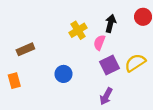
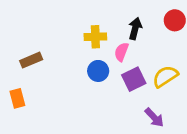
yellow cross: (78, 30) -> (95, 37), turned 30
blue circle: (63, 74) -> (98, 71), moved
purple arrow: (106, 96) -> (154, 117), moved, turned -72

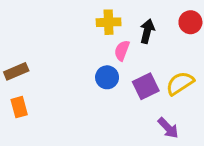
yellow cross: (95, 37) -> (109, 22), moved
pink semicircle: (121, 52) -> (122, 51), moved
brown rectangle: (31, 60) -> (16, 71), moved

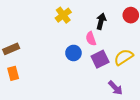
yellow cross: (109, 22) -> (63, 15), moved, turned -35
pink semicircle: (122, 51) -> (91, 39), moved, turned -40

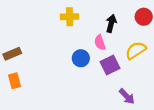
yellow cross: (63, 15) -> (70, 17), turned 35
yellow semicircle: (124, 57) -> (136, 50), moved

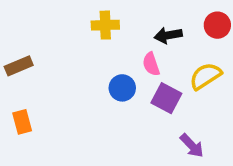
black arrow: (111, 23) -> (168, 35), turned -114
brown rectangle: (12, 54) -> (19, 66), moved
purple square: (110, 65) -> (166, 98), turned -36

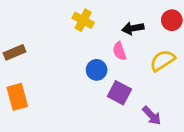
yellow cross: (105, 25) -> (83, 20), turned 30
purple square: (166, 98) -> (119, 93), moved
orange rectangle: (22, 122) -> (17, 97), size x1.4

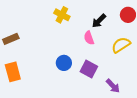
black arrow: (133, 28) -> (99, 21), turned -35
blue circle: (97, 70) -> (64, 63), moved

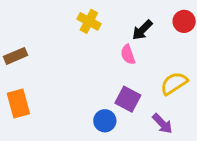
yellow semicircle: (121, 45) -> (174, 83), moved
blue circle: (64, 63) -> (105, 121), moved

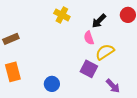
yellow semicircle: (174, 83) -> (105, 52), moved
blue circle: (105, 121) -> (52, 84), moved

